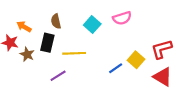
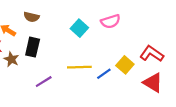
brown semicircle: (56, 21) -> (31, 17), moved, turned -64
red L-shape: (162, 49) -> (152, 54), turned 50
yellow line: (74, 53) -> (79, 67), moved

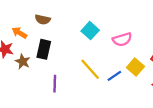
pink semicircle: (111, 21) -> (122, 39), moved
yellow line: (79, 67) -> (90, 69), turned 50
purple line: (44, 82) -> (55, 84), turned -56

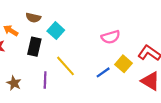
cyan square: (90, 31) -> (56, 31), moved
brown star: (23, 62) -> (14, 83), moved
yellow line: (90, 69) -> (66, 66), moved

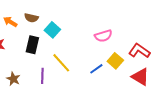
orange arrow: (11, 31) -> (10, 22), moved

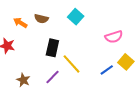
cyan square: (52, 30) -> (76, 17), moved
black rectangle: (32, 45) -> (52, 48), moved
purple line: (42, 76) -> (52, 77), turned 42

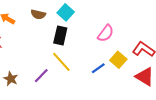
brown semicircle: (41, 19) -> (38, 14), moved
pink semicircle: (114, 37) -> (106, 33), turned -36
black rectangle: (52, 48) -> (60, 36), moved

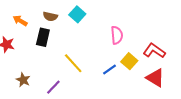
pink semicircle: (106, 33) -> (117, 35), turned -42
black rectangle: (60, 36) -> (43, 37), moved
purple line: (41, 76) -> (53, 87), moved

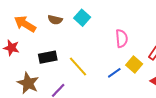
orange arrow: (20, 21) -> (25, 24), size x1.5
black rectangle: (43, 37) -> (48, 57), moved, turned 66
brown star: (23, 80) -> (28, 83), size x1.5

